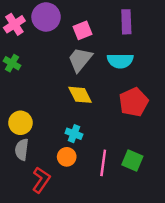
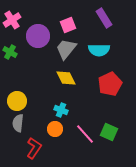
purple circle: (46, 17) -> (38, 36), moved
purple rectangle: (126, 22) -> (104, 18), turned -30
pink line: (103, 163) -> (85, 134), turned -50

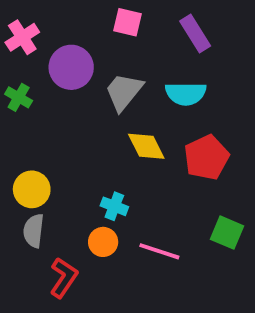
pink square: (68, 25) -> (128, 22), moved, turned 35
yellow diamond: (66, 78) -> (146, 146), moved
green square: (109, 132) -> (227, 233), moved
pink line: (85, 134) -> (159, 251), turned -30

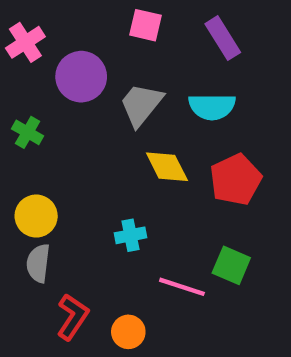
green cross: (19, 97) -> (28, 132), moved
cyan cross: (114, 206) -> (130, 235), turned -32
green square: (227, 233) -> (231, 265), moved
orange circle: (103, 242) -> (128, 332), moved

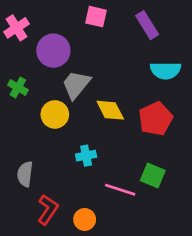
gray trapezoid: (141, 105) -> (76, 85), moved
cyan semicircle: (212, 107) -> (166, 70), moved
yellow circle: (36, 216) -> (55, 114), moved

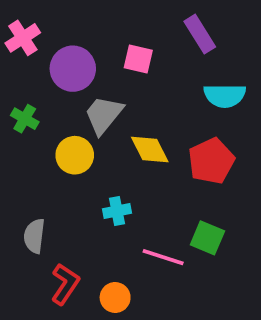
pink square: (96, 17) -> (138, 59), moved

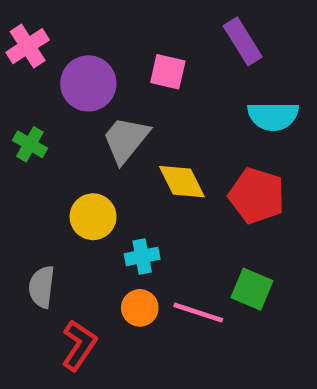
yellow circle: (75, 155) -> (93, 217), moved
red pentagon: (211, 161) -> (257, 196), turned -30
orange circle: (115, 298) -> (140, 308), moved

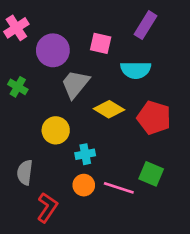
purple rectangle: (243, 41) -> (146, 25), turned 64
cyan semicircle: (273, 116) -> (136, 70), moved
yellow diamond: (182, 182) -> (109, 109), turned -32

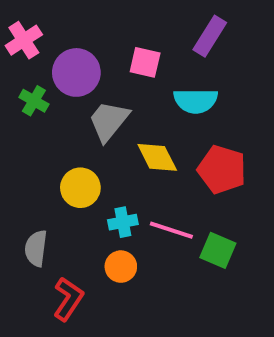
green cross: (18, 87) -> (34, 101), moved
yellow diamond: (109, 109) -> (157, 157), turned 32
pink line: (119, 188) -> (171, 230), moved

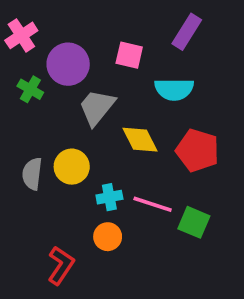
gray semicircle: (36, 248) -> (32, 174), moved

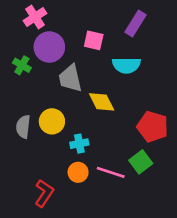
pink cross: (21, 35) -> (35, 17), moved
gray trapezoid: (97, 107) -> (70, 78), turned -52
red pentagon: (197, 150) -> (152, 127), moved
pink line: (153, 204) -> (111, 172), moved
green square: (194, 222) -> (141, 162), turned 30

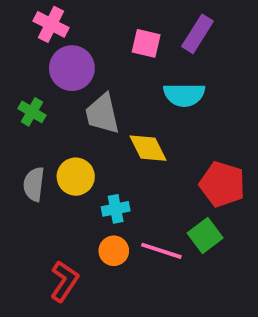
pink cross: (35, 17) -> (51, 24), turned -30
pink square: (94, 40) -> (146, 43), moved
green cross: (22, 65) -> (32, 112), moved

